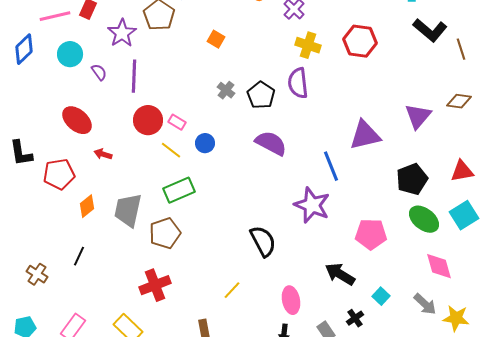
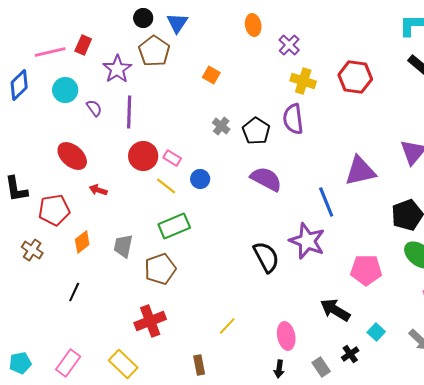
gray trapezoid: (128, 210) -> (123, 246), size x0.7
black semicircle: (263, 241) -> (266, 257), moved
brown cross: (37, 274) -> (32, 250), moved

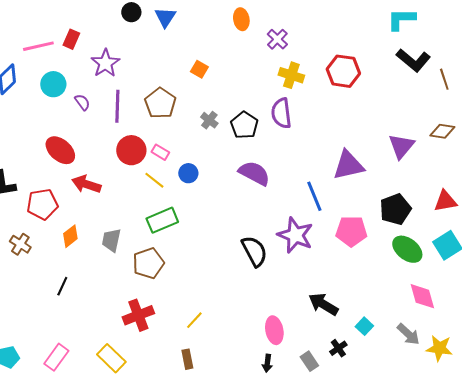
brown pentagon: (154, 51) -> (160, 103), moved
red arrow: (98, 190) -> (86, 184), size x1.6
pink pentagon: (366, 270) -> (351, 231), moved
yellow line: (227, 326) -> (194, 320), moved

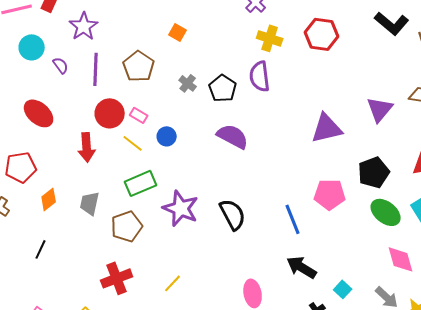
red arrow: (86, 184) -> (87, 147), moved, turned -112
blue line: (314, 196) -> (293, 219), moved
purple star: (295, 235) -> (181, 208), moved

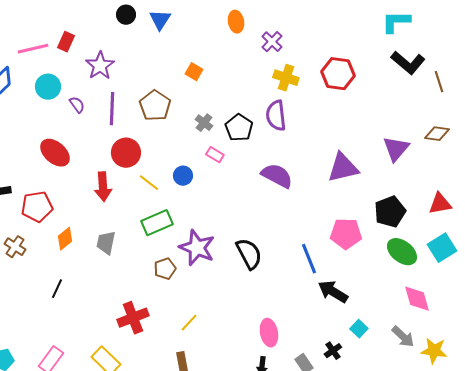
pink rectangle: (139, 115) -> (215, 155), moved
purple semicircle: (233, 136) -> (277, 176), moved
brown pentagon: (127, 226) -> (165, 269), moved, size x0.7
black arrow: (302, 267) -> (333, 292), moved

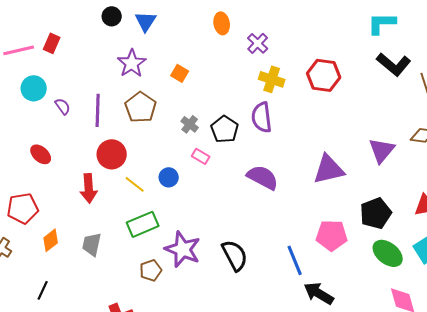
purple star: (100, 66) -> (132, 63), moved
red ellipse: (55, 153) -> (41, 154), size x0.7

